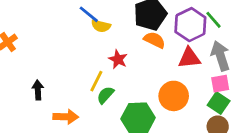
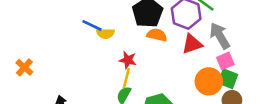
yellow line: (96, 81) -> (126, 78), moved
orange circle: (174, 96) -> (209, 81), moved

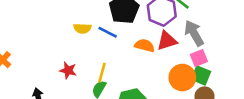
blue line: (92, 25) -> (108, 32), moved
orange semicircle: (157, 35) -> (145, 46), moved
red star: (128, 60) -> (68, 70), moved

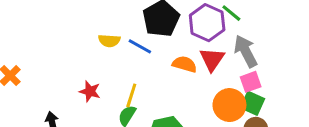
red triangle: (167, 41) -> (212, 59), turned -40

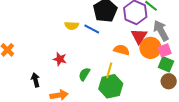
orange semicircle: (185, 64) -> (122, 50), moved
yellow line: (131, 95) -> (109, 70), moved
orange circle: (229, 105) -> (150, 48), moved

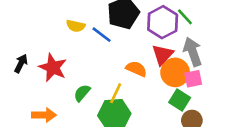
red star: (60, 59) -> (53, 68), size x1.5
green square: (166, 64) -> (180, 100), moved
black arrow: (36, 80) -> (21, 63), moved, turned 32

